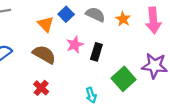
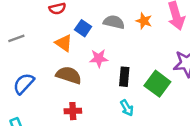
pink star: (75, 45) -> (99, 58), turned 30
black rectangle: (96, 52) -> (124, 77), moved
red cross: (41, 88) -> (73, 111), turned -32

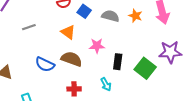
blue square: (83, 28) -> (84, 11), moved
blue semicircle: (24, 84) -> (45, 64), moved, turned -108
cyan arrow: (127, 108) -> (106, 84), moved

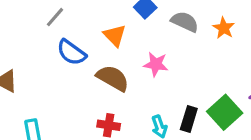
gray line: (29, 27) -> (55, 17), turned -40
black rectangle: (118, 62) -> (189, 119), moved
blue semicircle: (45, 64) -> (71, 52), moved

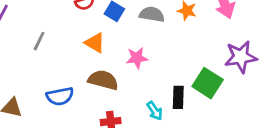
blue semicircle: (71, 52) -> (60, 96), moved, turned -32

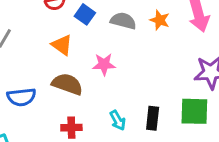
green square: (208, 83) -> (194, 111), moved, turned -36
black rectangle: (178, 97) -> (153, 118), moved

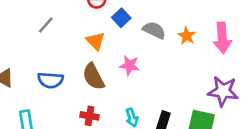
brown semicircle: (67, 84) -> (93, 77), turned -148

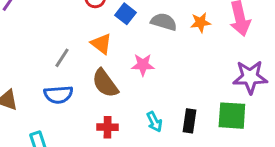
gray line: (46, 25) -> (62, 58), moved
orange star: (187, 36) -> (200, 22), turned -30

